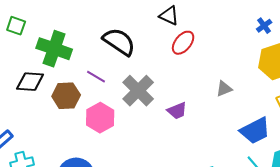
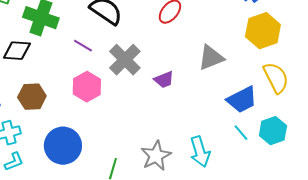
gray triangle: (224, 89) -> (211, 58), size x1.6
brown hexagon: (66, 96) -> (32, 97), moved

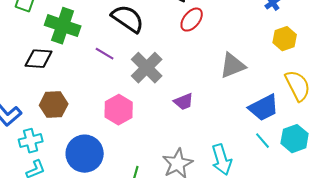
yellow hexagon: (263, 31) -> (285, 39), size x0.7
purple trapezoid: (164, 80) -> (184, 102), moved
pink hexagon: (87, 87) -> (119, 110), moved

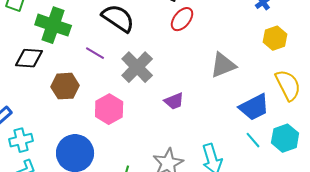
brown hexagon: (54, 105) -> (65, 86), moved

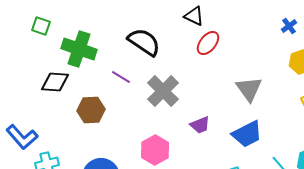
gray triangle: (223, 65) -> (249, 89), turned -44
blue trapezoid: (254, 107) -> (247, 134), moved
pink hexagon: (109, 109) -> (155, 150), moved

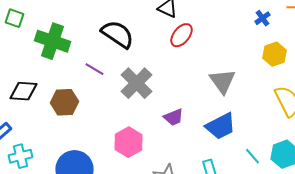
black diamond: (55, 82) -> (24, 91), moved

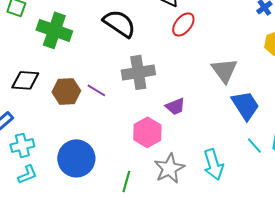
purple line: (94, 69) -> (96, 90), moved
gray cross: (136, 83) -> (138, 72), turned 36
blue trapezoid: (220, 126) -> (245, 105), moved, turned -96
pink hexagon: (128, 142) -> (147, 132), moved

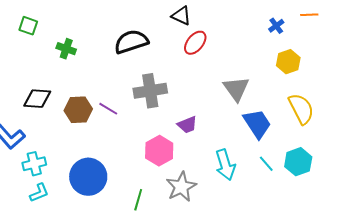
black semicircle: (119, 23) -> (131, 42), turned -52
green cross: (54, 30) -> (66, 49), size x0.6
cyan arrow: (213, 164) -> (225, 165), moved

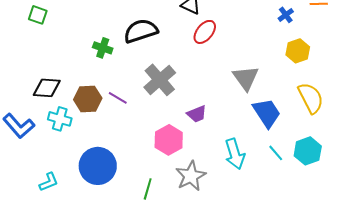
green cross: (66, 49) -> (103, 48), moved
gray cross: (150, 91) -> (160, 80), turned -32
cyan cross: (34, 164) -> (60, 119), moved, turned 30

